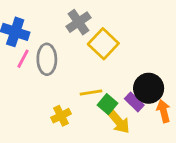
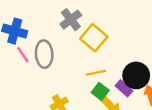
pink line: (23, 59) -> (23, 55), turned -60
yellow line: (91, 93) -> (96, 73), moved

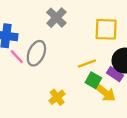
yellow square: (94, 38) -> (106, 29), moved, turned -30
gray ellipse: (44, 54) -> (36, 53), turned 35

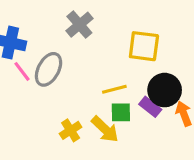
green square: (93, 80) -> (121, 112), turned -35
yellow arrow: (105, 93) -> (105, 129), moved

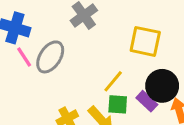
yellow line: (114, 89) -> (113, 81), turned -40

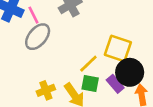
yellow square: (145, 41) -> (118, 49), moved
pink line: (24, 57) -> (33, 15), moved

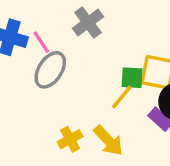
green square: (90, 84) -> (132, 78), moved

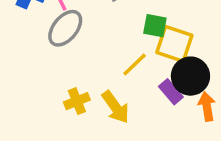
green square: (132, 78) -> (155, 26), moved

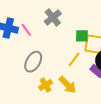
gray ellipse: (65, 28) -> (33, 62), moved

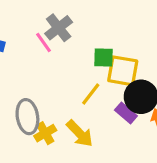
pink line: (26, 30) -> (43, 42), moved
gray ellipse: (33, 62) -> (27, 117), moved, turned -40

